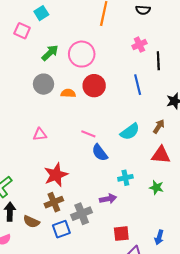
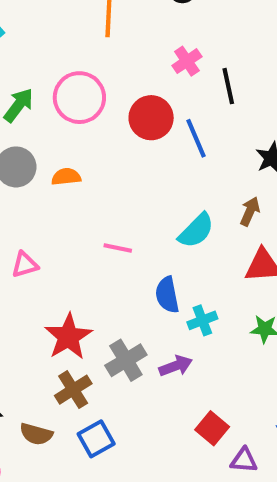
red circle: (94, 86) -> (151, 118), moved
blue semicircle: (100, 153) -> (167, 295), moved, turned 36
gray cross: (82, 214) -> (126, 360), moved
red square: (121, 234) -> (212, 428), turned -35

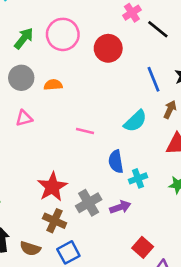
black line: (228, 86) -> (158, 29), turned -40
blue line: (196, 138) -> (153, 79), moved
pink triangle: (25, 265) -> (24, 118), moved
brown cross: (73, 390) -> (55, 221), turned -35

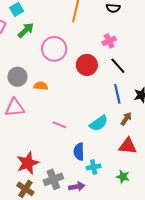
black line: (158, 29) -> (118, 66), moved
green arrow: (24, 38) -> (26, 30), moved
pink triangle: (24, 118) -> (15, 108), size x1.5

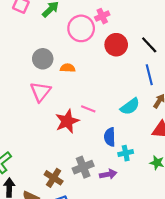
pink cross: (109, 41) -> (102, 16), moved
pink triangle: (15, 108) -> (40, 92), turned -45
red star: (28, 163) -> (67, 121), moved

